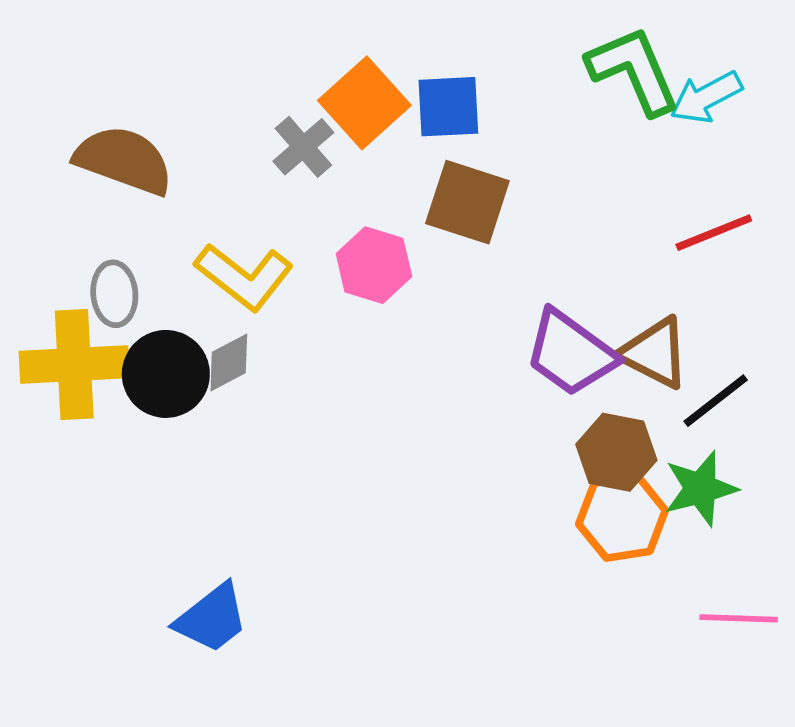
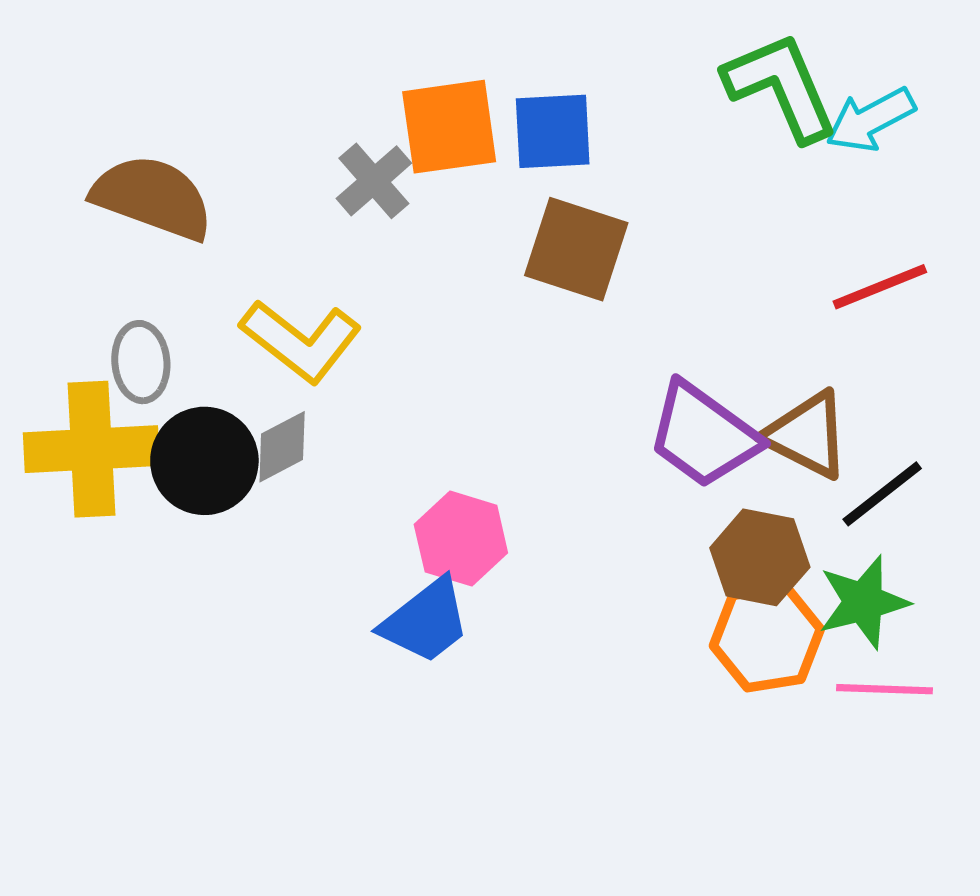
orange square: (364, 103) -> (449, 127), turned 34
pink hexagon: (374, 265) -> (461, 539), moved
blue trapezoid: (212, 618) -> (426, 621), moved
pink line: (739, 618) -> (885, 689), moved

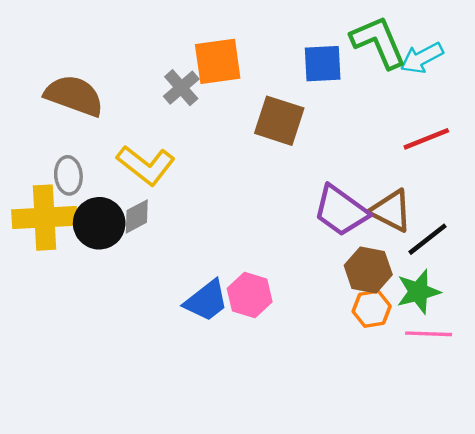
blue square: (553, 131) -> (323, 64), moved
pink hexagon: (461, 539) -> (250, 295), moved
orange hexagon: (767, 637) -> (372, 309), size x0.7

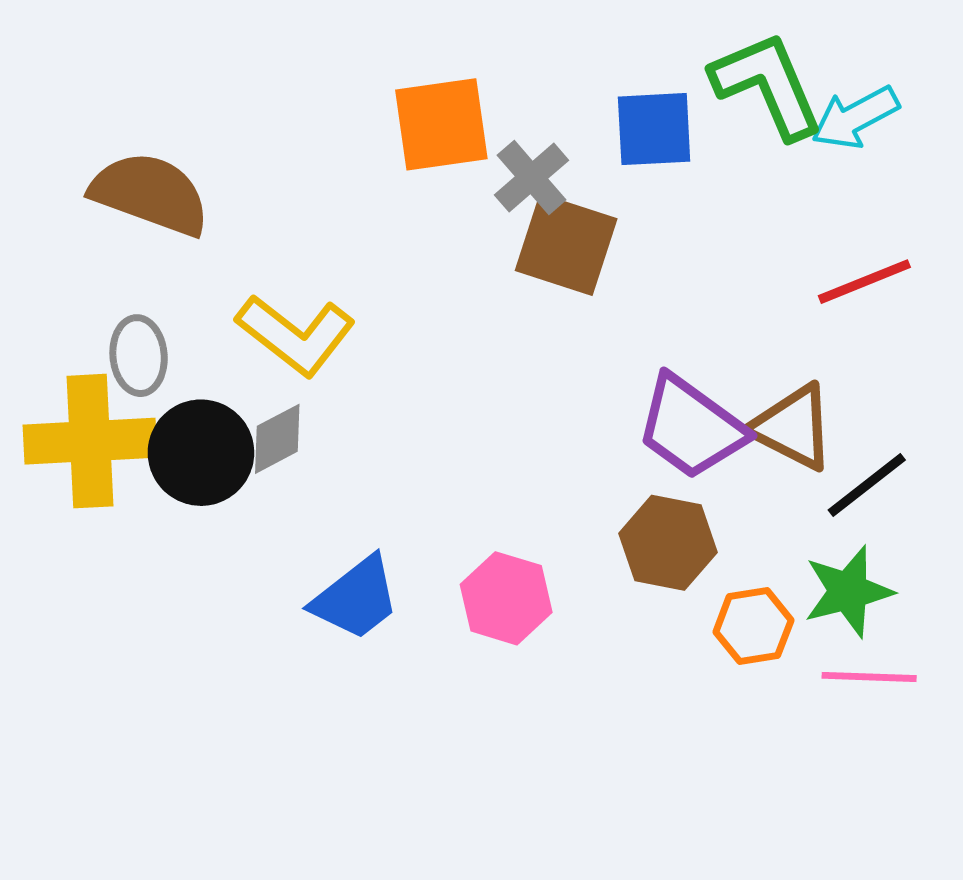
gray cross: (181, 88) -> (532, 178), moved
brown hexagon: (368, 270) -> (668, 543), moved
blue trapezoid: (206, 301) -> (356, 598), moved

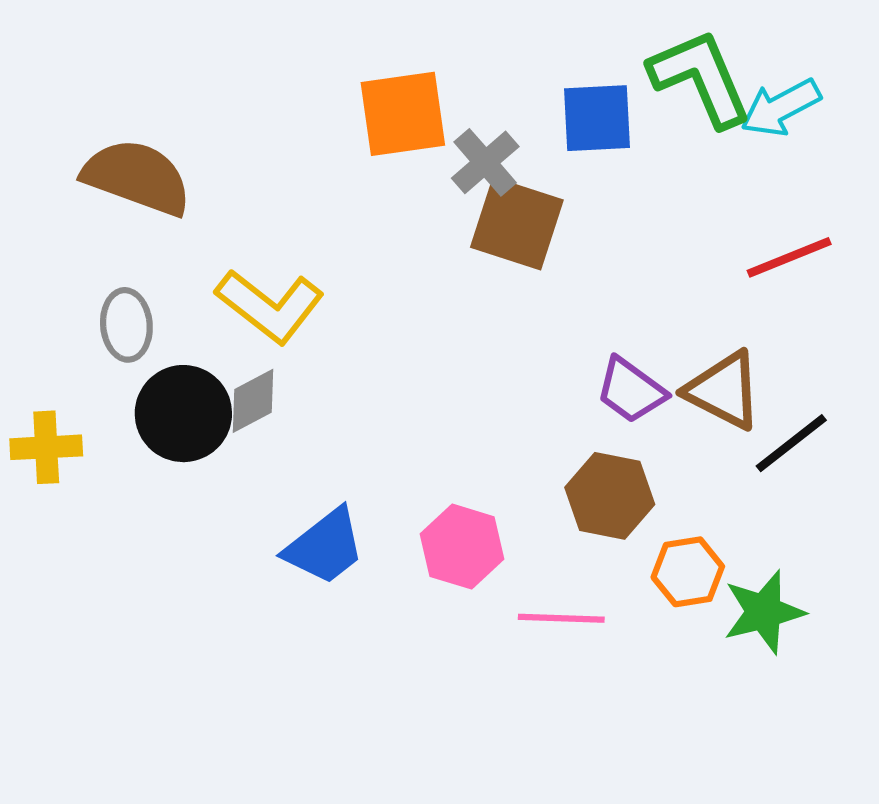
purple trapezoid: (691, 427) -> (631, 390), size x0.7
yellow cross: (90, 441) -> (46, 447), moved, size x0.6
green star: (848, 591) -> (764, 612), moved
pink line: (869, 677) -> (561, 618), moved

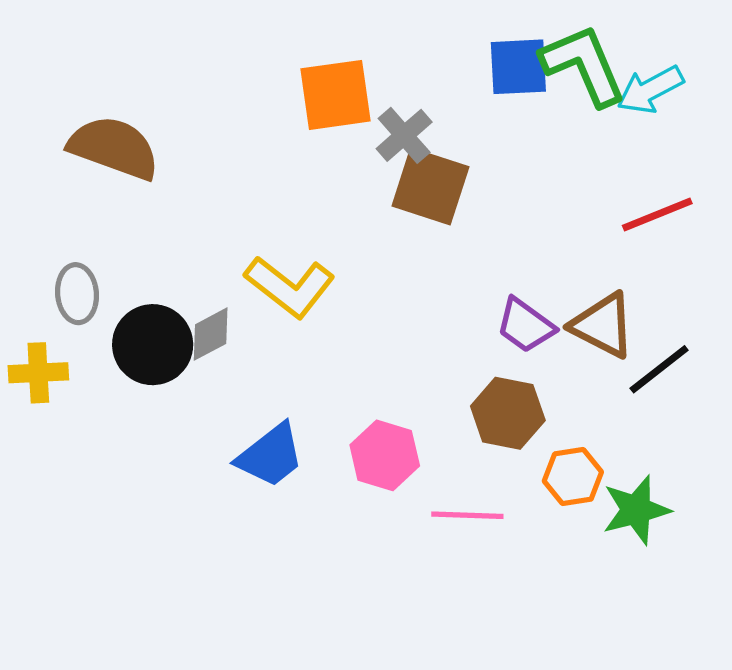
blue square: (597, 118) -> (518, 67), moved
yellow L-shape: (270, 306) -> (290, 287), moved
gray ellipse: (126, 325) -> (77, 294), moved

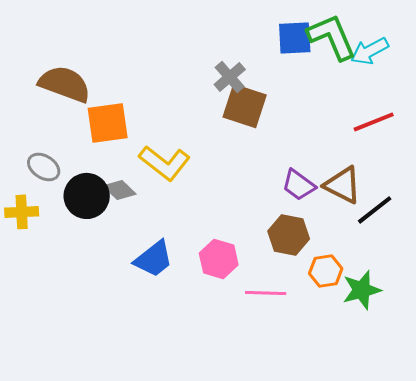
orange square: (335, 95) -> (108, 123), moved
gray ellipse: (77, 294) -> (44, 167), turned -52
gray diamond: (211, 334) -> (120, 190), turned 72

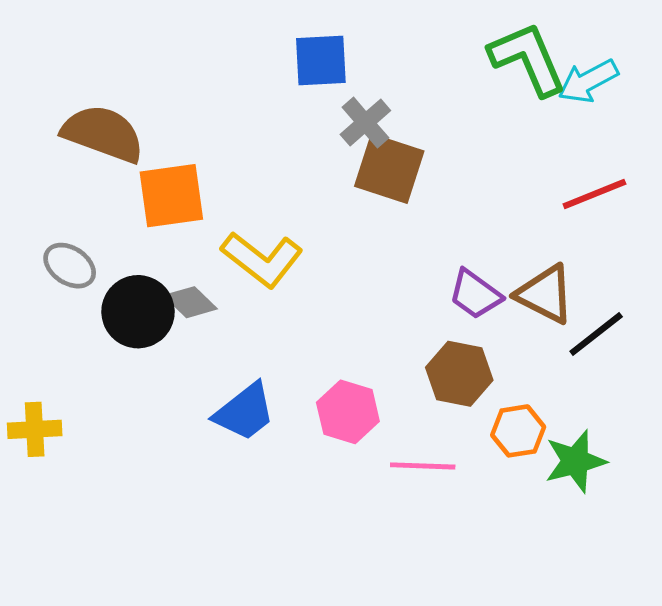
blue square: (295, 38) -> (321, 60), moved
yellow cross: (22, 212) -> (35, 429), moved

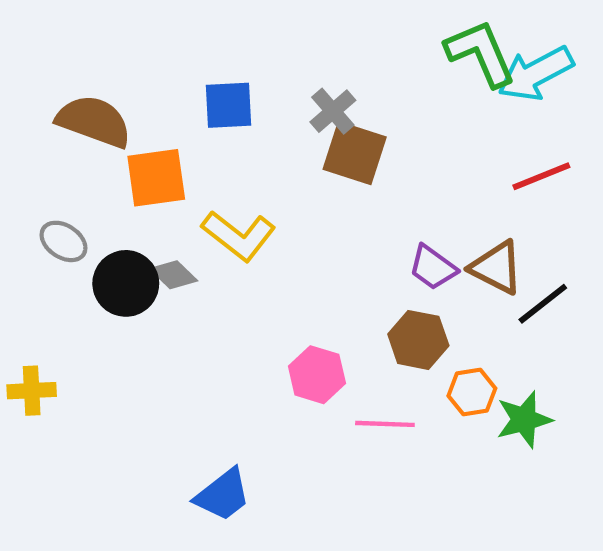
blue square: (321, 60) -> (229, 105), moved
cyan arrow: (588, 81) -> (536, 73), size x1.4
blue trapezoid: (245, 412) -> (223, 495), moved

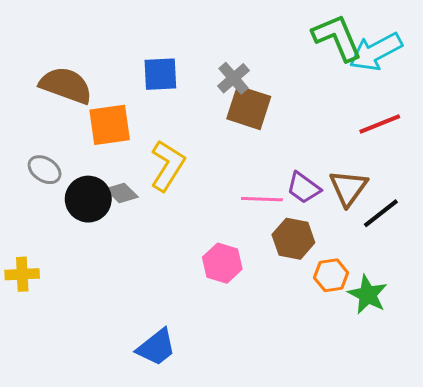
yellow L-shape: (239, 236) -> (167, 166), turned -96
brown triangle: (496, 268) -> (348, 188), turned 39
green star: (524, 420) -> (368, 295), turned -30
pink line: (385, 424) -> (262, 199), moved

